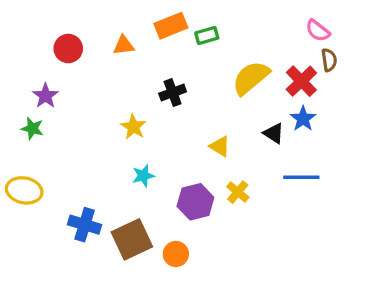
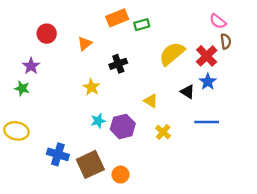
orange triangle: (124, 45) -> (85, 44), moved, turned -32
purple hexagon: (195, 202) -> (123, 126), moved

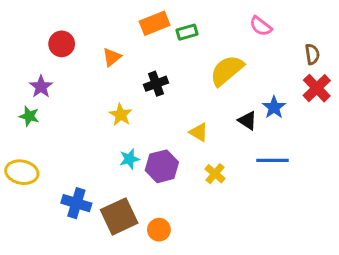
pink semicircle: (218, 21) -> (261, 26), moved
brown semicircle: (226, 41) -> (312, 54), moved
red cross: (207, 56) -> (317, 88), moved

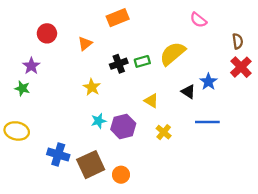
green rectangle: (187, 32) -> (142, 61), moved

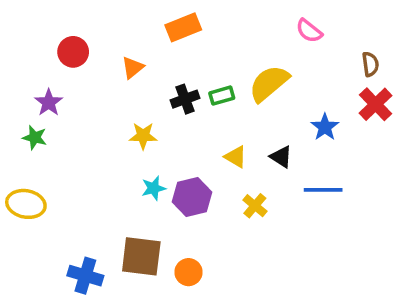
yellow star: (92, 87) -> (143, 136), turned -30
black triangle: (188, 92) -> (281, 157), moved
blue cross: (58, 155) -> (85, 276), moved
brown square: (91, 165) -> (141, 256), turned 32

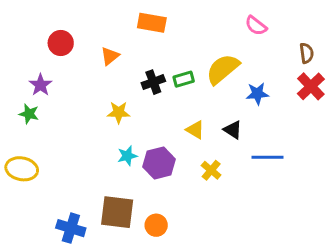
orange rectangle: (183, 27) -> (152, 23), turned 32
blue star: (325, 127) -> (257, 94), moved, turned 30

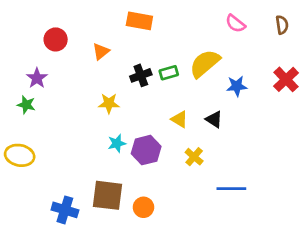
brown semicircle: (307, 53) -> (282, 25), moved
blue line: (268, 157) -> (231, 189), moved

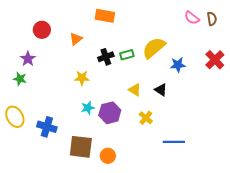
pink semicircle: (235, 23) -> (192, 18), moved
yellow ellipse: (20, 155) -> (15, 117), turned 50
blue cross: (65, 210) -> (47, 127), moved

